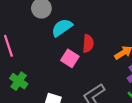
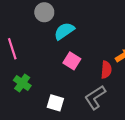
red semicircle: (88, 44) -> (106, 70), moved

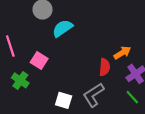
pink square: (72, 61) -> (39, 61), moved
white square: (55, 103) -> (64, 100), moved

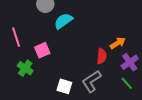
pink square: (39, 61) -> (42, 50), turned 35

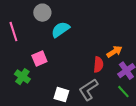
pink line: (16, 37) -> (13, 32), moved

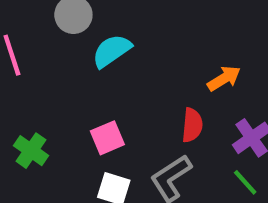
orange arrow: (114, 52) -> (224, 78), moved
pink square: (39, 59) -> (107, 138), moved

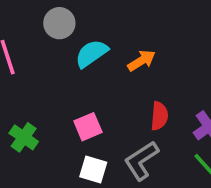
orange arrow: (224, 78) -> (141, 61), moved

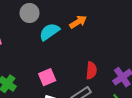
orange arrow: (141, 61) -> (78, 22), moved

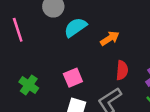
orange arrow: (78, 22) -> (110, 38), moved

